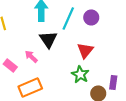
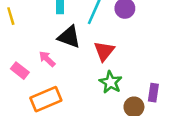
black triangle: (48, 39) -> (69, 37), turned -36
red triangle: (85, 50) -> (104, 51), moved

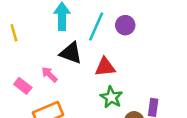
red triangle: (104, 51) -> (105, 67), turned 45

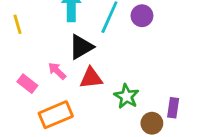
black triangle: (71, 53) -> (81, 47), turned -50
red triangle: (105, 67) -> (91, 78), moved

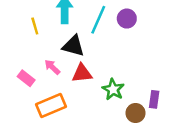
yellow line: (18, 24) -> (35, 26), moved
black triangle: (81, 47) -> (73, 46), turned 45

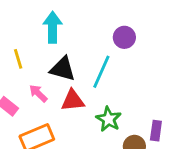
cyan line: (98, 20) -> (101, 72), moved
yellow line: (35, 26) -> (18, 59), moved

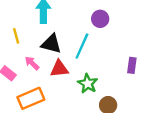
purple rectangle: (156, 131) -> (132, 65), moved

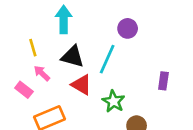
pink arrow: (32, 63) -> (42, 73), moved
red triangle: (59, 69) -> (82, 85), turned 36

